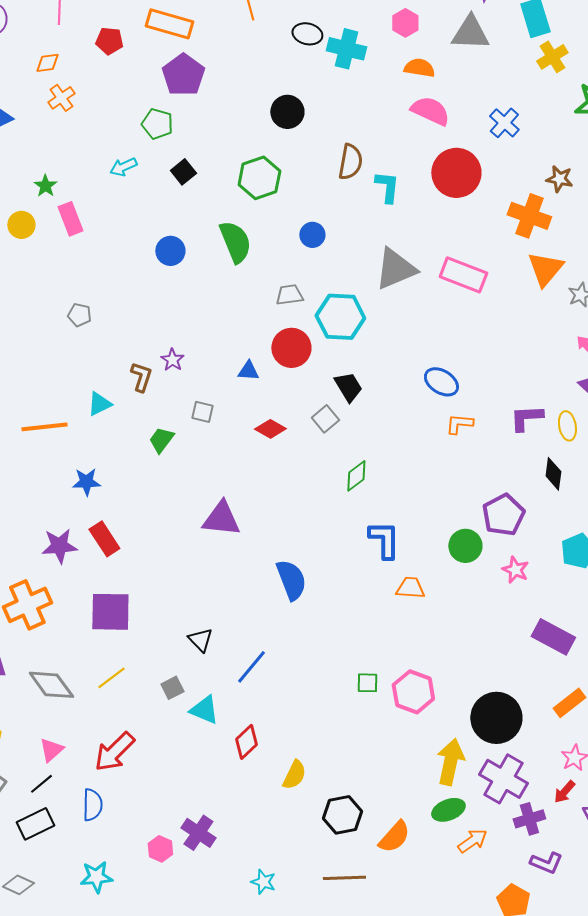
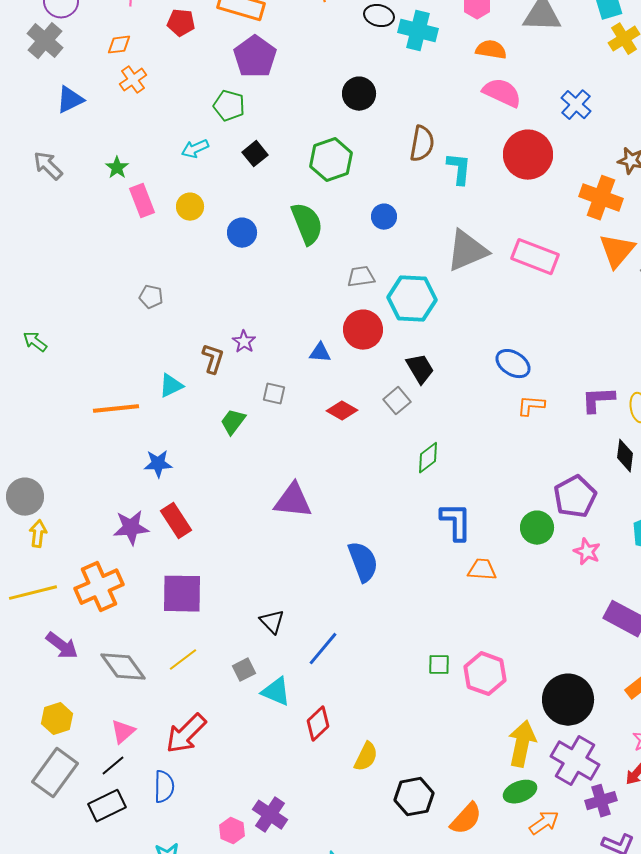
yellow circle: (21, 225) -> (190, 207), moved

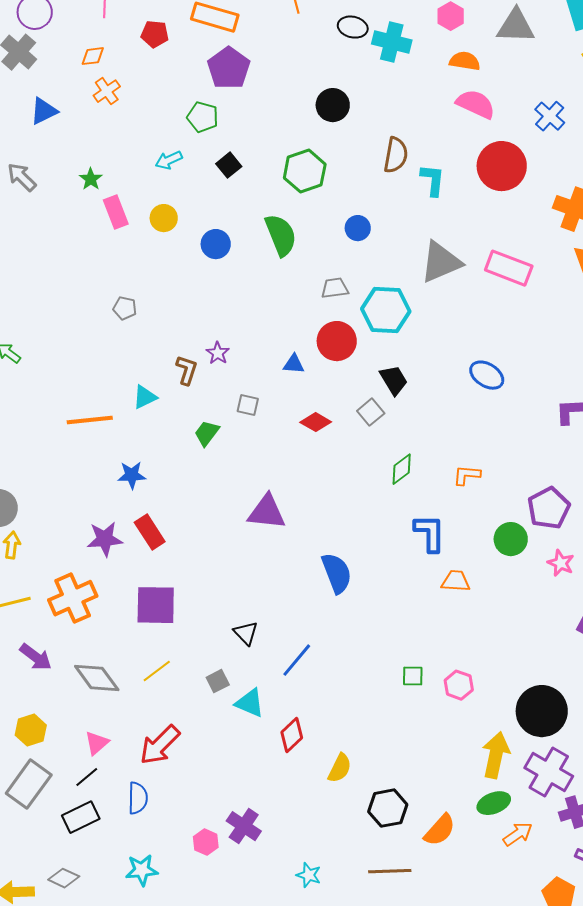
orange L-shape: (531, 406) -> (467, 475), moved
pink hexagon: (485, 674) -> (459, 685), size x0.7

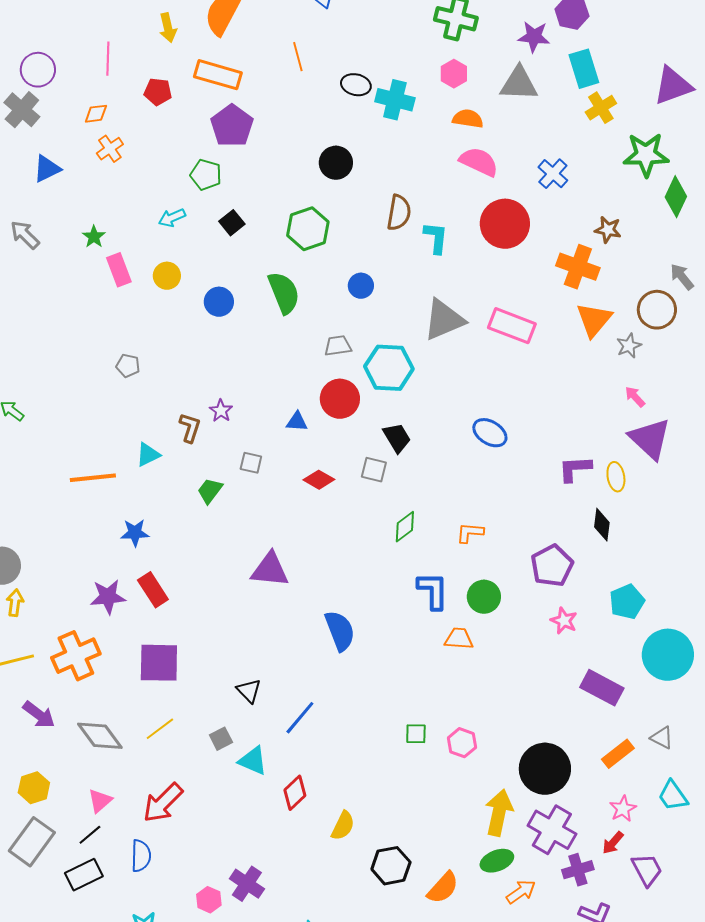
gray square: (371, 412) -> (374, 470), turned -36
green circle: (511, 539) -> (484, 597), moved

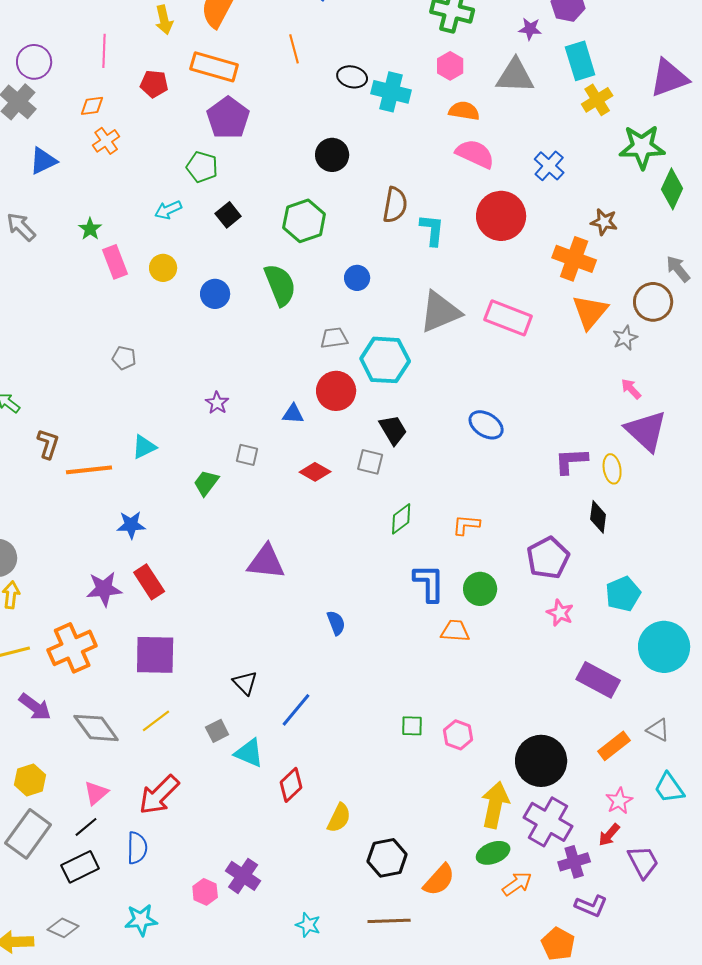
purple star: (534, 37) -> (530, 29), size x0.7
brown L-shape: (190, 428) -> (48, 444), moved
blue semicircle: (340, 631) -> (336, 623), size x0.6

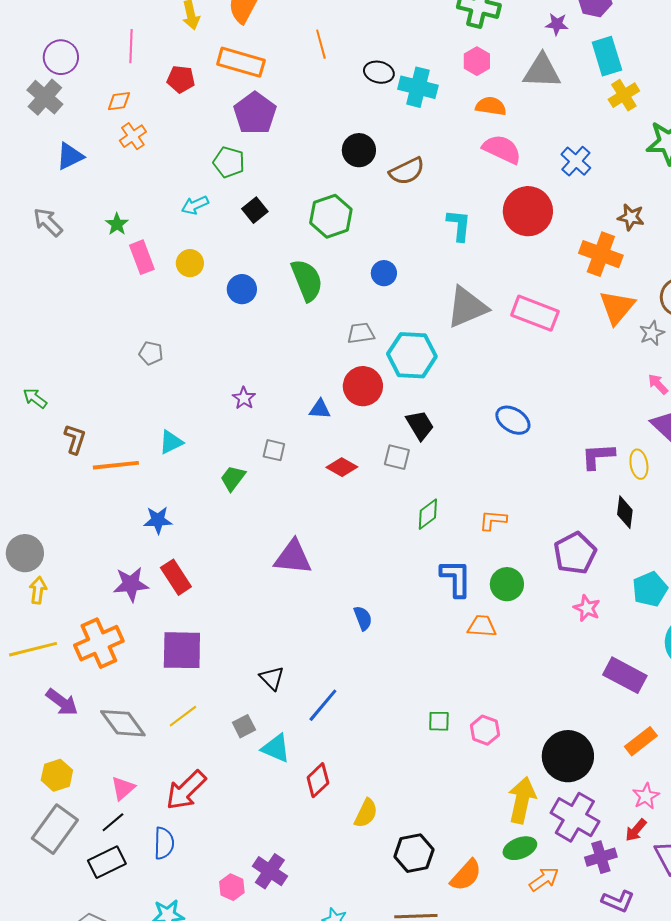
brown semicircle: (395, 205) -> (407, 171), moved, turned 54

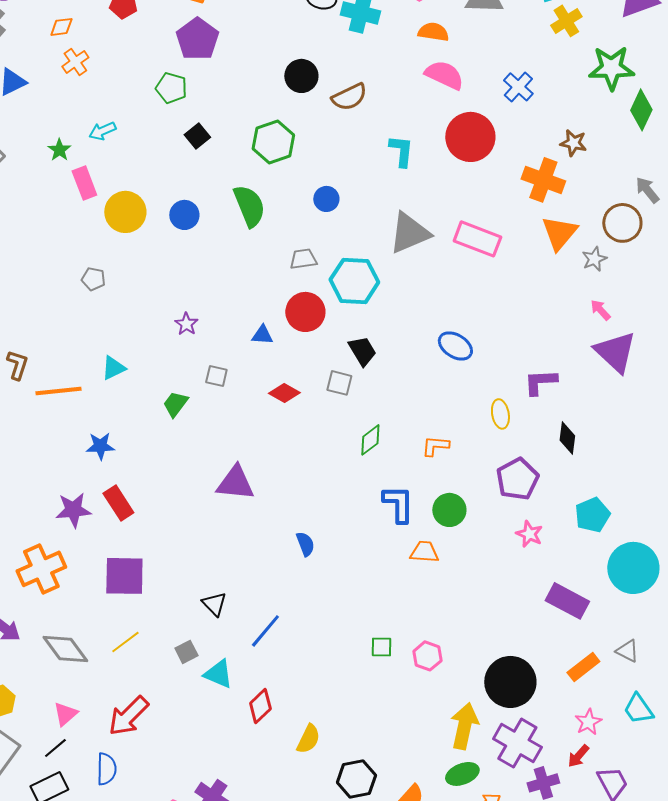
cyan arrow: (195, 205) -> (102, 131), moved
yellow circle: (190, 263) -> (125, 212), moved, size x1.5
yellow ellipse: (639, 464) -> (500, 414), moved

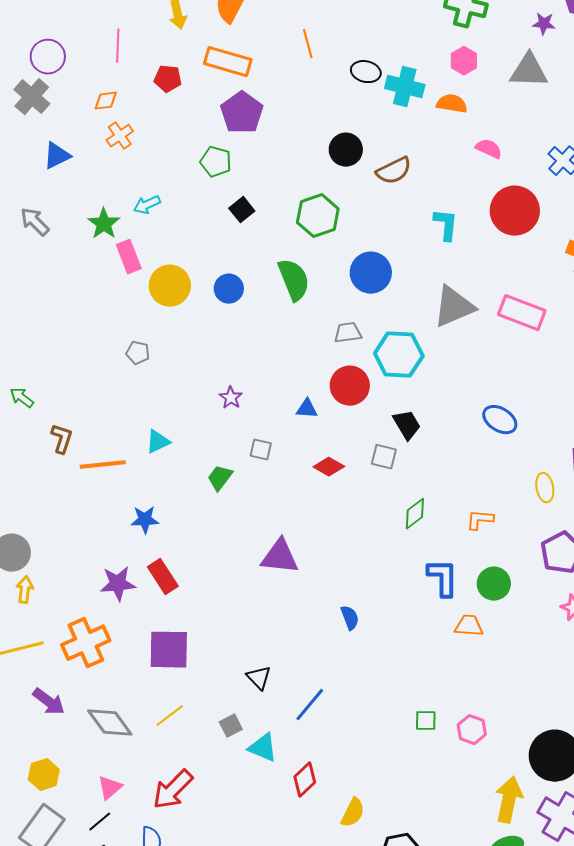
orange semicircle: (433, 32) -> (452, 104), moved
pink semicircle: (444, 75) -> (489, 149), size x0.7
green star: (59, 150) -> (104, 224), size x1.4
blue circle: (326, 199) -> (371, 273), size x1.6

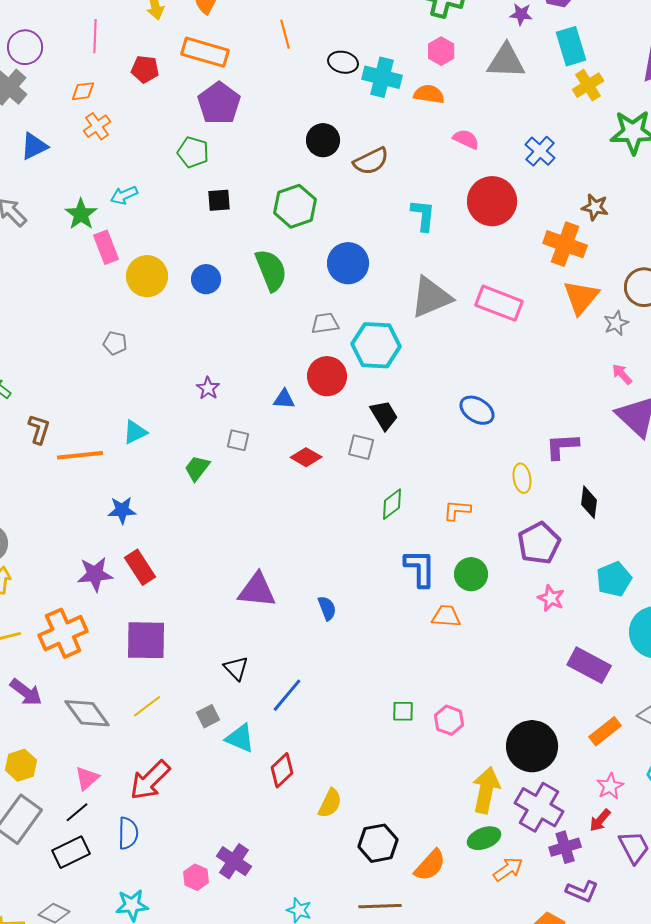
black square: (242, 210) -> (219, 200), turned 35
purple triangle: (280, 557) -> (257, 590), moved

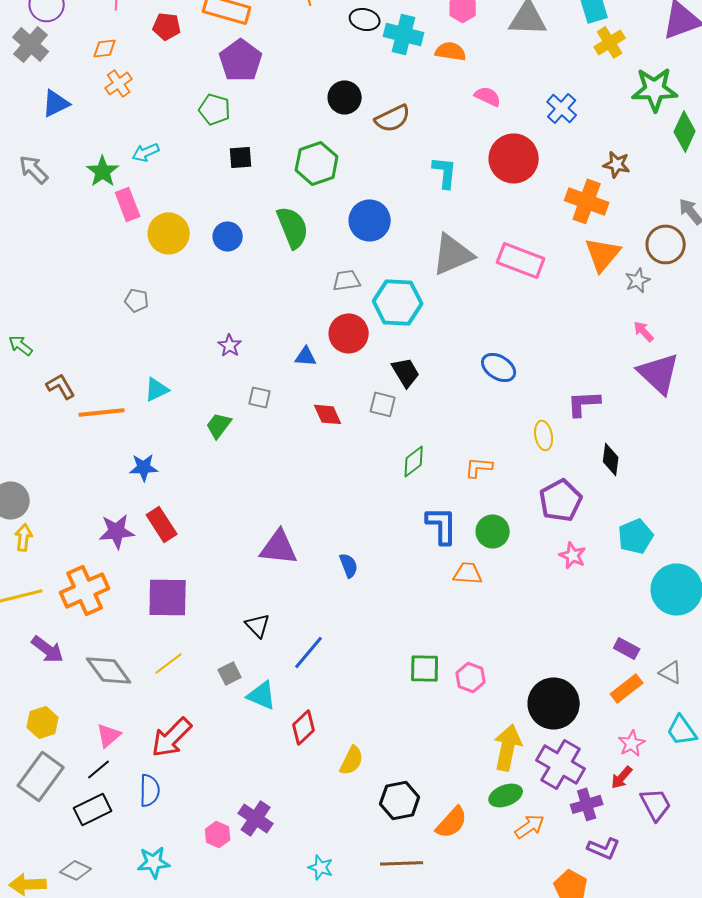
brown L-shape: (39, 429) -> (61, 386), turned -48
red diamond: (306, 457) -> (328, 414), turned 36
purple rectangle: (589, 665) -> (627, 648), moved, size x0.6
green square: (403, 711) -> (425, 668), size x1.4

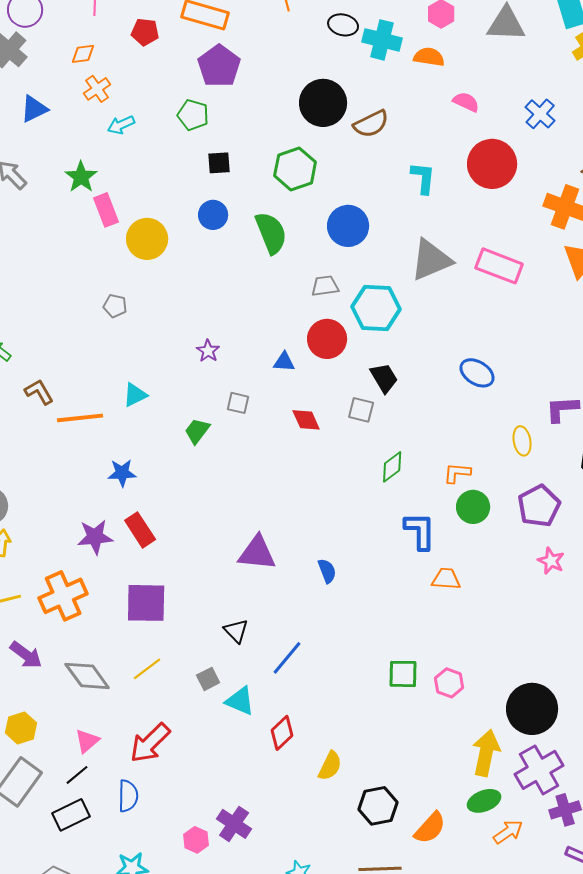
black circle: (345, 97) -> (323, 103), size x1.4
cyan arrow: (146, 152) -> (121, 125), moved
blue circle: (228, 236) -> (213, 215), moved
green circle: (493, 531) -> (473, 507), moved
purple cross: (561, 764) -> (539, 770), turned 30

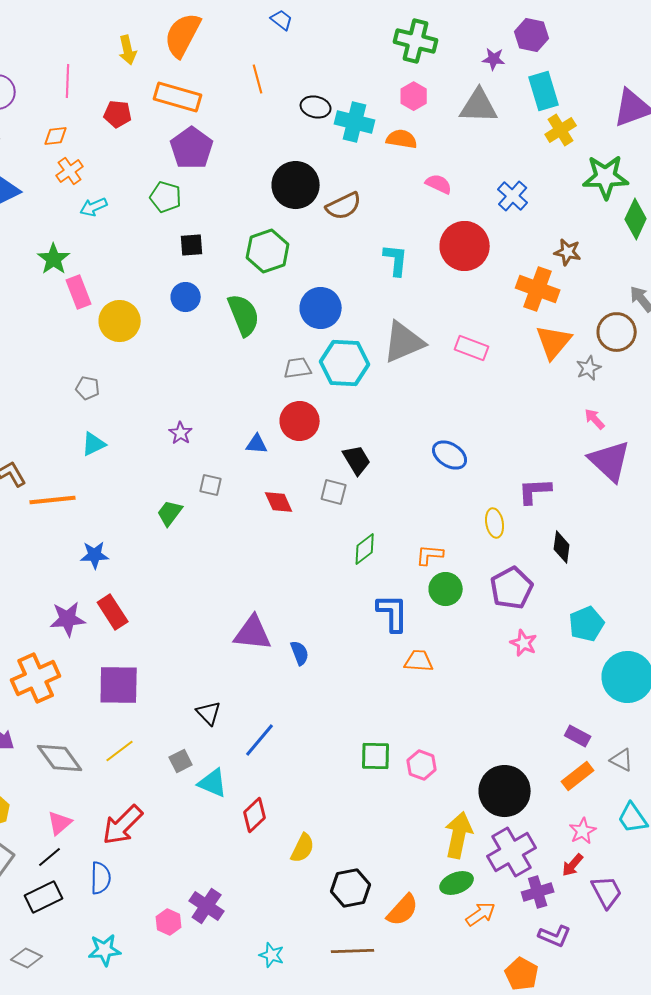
pink rectangle: (499, 266) -> (472, 348), size x0.7
cyan hexagon: (376, 308) -> (345, 363), moved
cyan triangle: (135, 395) -> (94, 444), moved
purple triangle: (257, 553) -> (253, 633), moved

